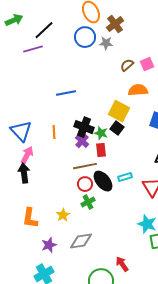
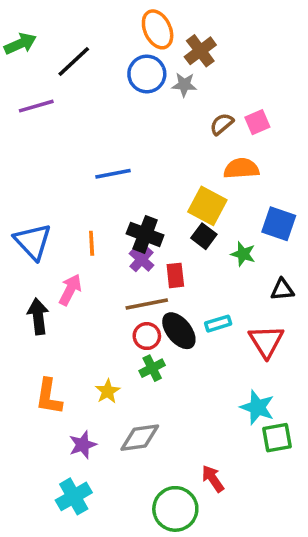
purple line: (33, 49) -> (36, 106), moved
green star: (101, 133) -> (243, 254), moved
pink arrow: (27, 155) -> (70, 290), moved

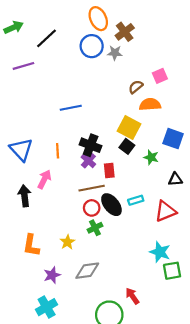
brown semicircle: (222, 124) -> (136, 87), moved
red triangle: (266, 341) -> (165, 211), turned 40

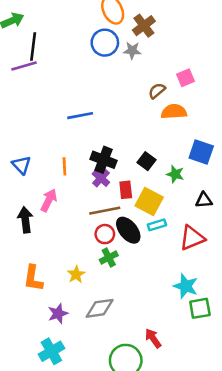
black line: (47, 38) -> (33, 46), moved, turned -40
yellow square: (129, 128) -> (149, 201), moved
blue triangle: (21, 150) -> (21, 165), size x0.7

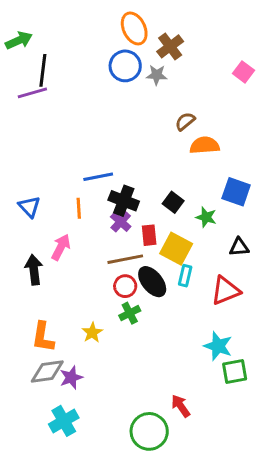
pink square: (186, 78) -> (244, 72), moved, turned -30
blue line: (80, 116) -> (98, 177), moved
cyan rectangle: (157, 225) -> (185, 276), turned -60
gray diamond: (100, 308) -> (47, 372), moved

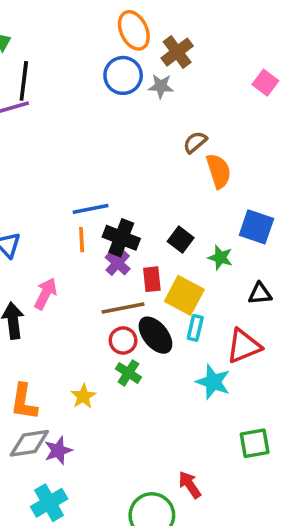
orange semicircle: (205, 145) -> (219, 171), turned 76
orange line: (79, 208) -> (82, 240), moved
green cross: (130, 313) -> (128, 373), turned -30
cyan star: (218, 346) -> (213, 382), moved

